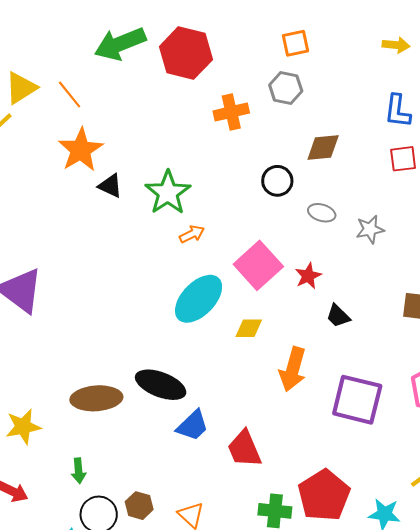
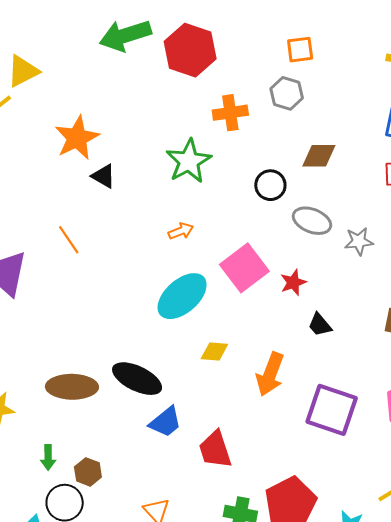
orange line: (70, 94) -> (69, 240), moved
green star: (168, 193) -> (189, 161), moved
gray ellipse: (322, 213) -> (312, 221), size x1.4
yellow diamond: (249, 328) -> (214, 352), moved
brown hexagon: (139, 506) -> (88, 472), moved

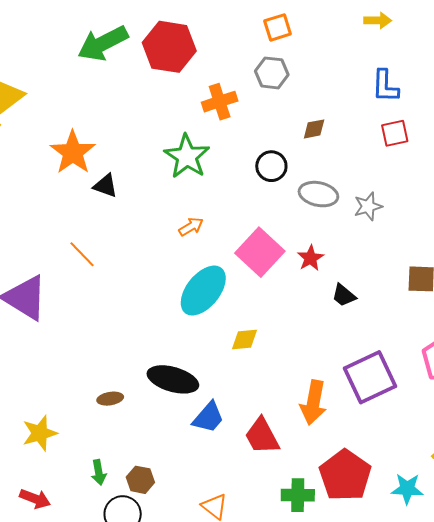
brown diamond: (319, 156) -> (314, 129), size x0.7
orange arrow: (270, 374) -> (313, 403), moved
brown ellipse: (72, 387) -> (110, 399), size x0.5
purple square: (332, 410) -> (370, 377), turned -34

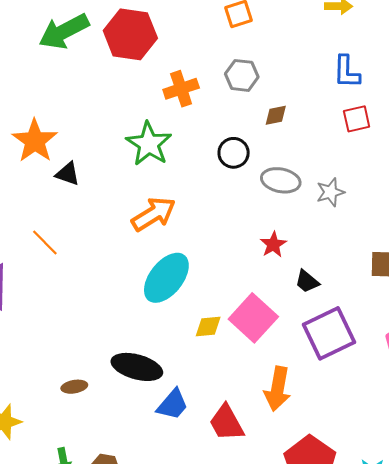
gray hexagon: (272, 73) -> (242, 75), moved
orange arrow: (191, 227) -> (154, 214), size x1.8
pink square: (260, 252) -> (253, 318), moved
purple square: (370, 377) -> (329, 333), moved

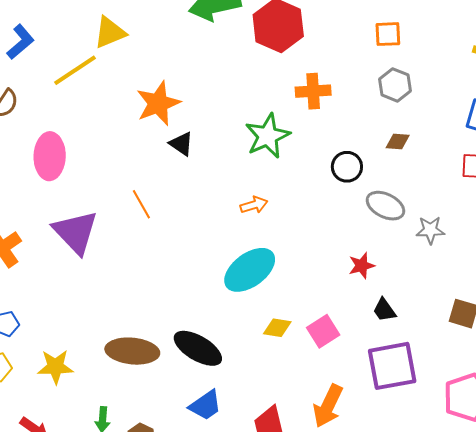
gray hexagon: (242, 75) -> (395, 85), moved
orange arrow: (154, 214) -> (254, 205), size x0.6
pink square: (253, 318) -> (323, 331), size x0.7
brown ellipse: (74, 387) -> (132, 351), size x2.0
blue trapezoid: (173, 405) -> (205, 405), moved

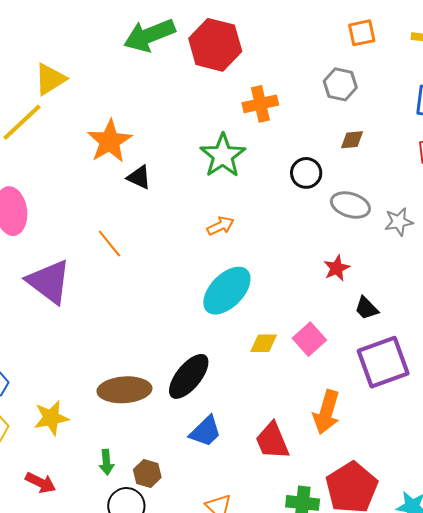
orange square: (388, 34) -> (362, 33), moved
black ellipse: (198, 348) -> (189, 376), turned -72

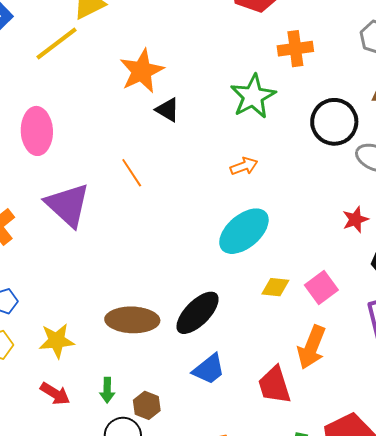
black circle: (306, 173) -> (334, 122), size x1.5
orange arrow: (326, 412) -> (312, 347), moved
red arrow: (41, 483) -> (55, 394), moved

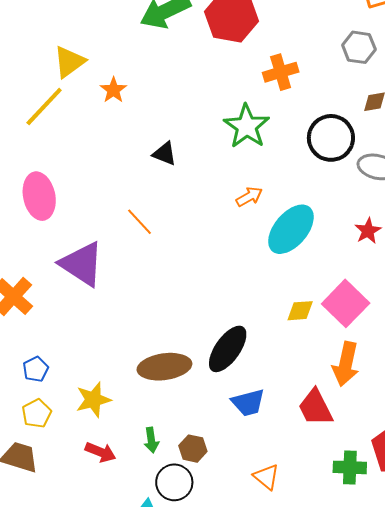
orange star: (142, 71) -> (113, 90), moved, size x0.6
cyan ellipse: (244, 231) -> (291, 229), moved
pink square: (321, 287) -> (346, 303), size x1.4
blue trapezoid: (209, 369) -> (248, 403), turned 33

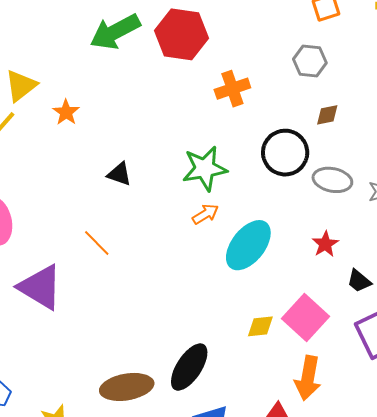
green star: (247, 126) -> (205, 168), moved, turned 30

